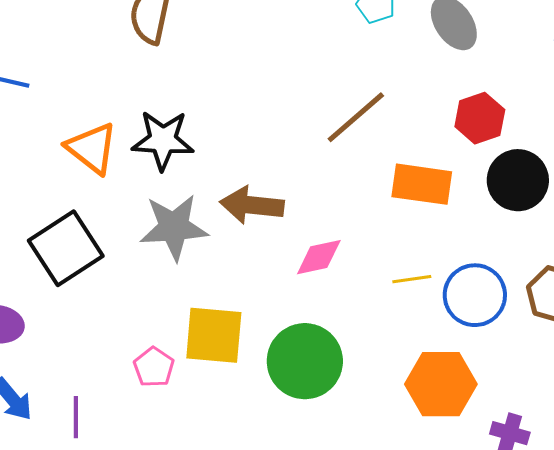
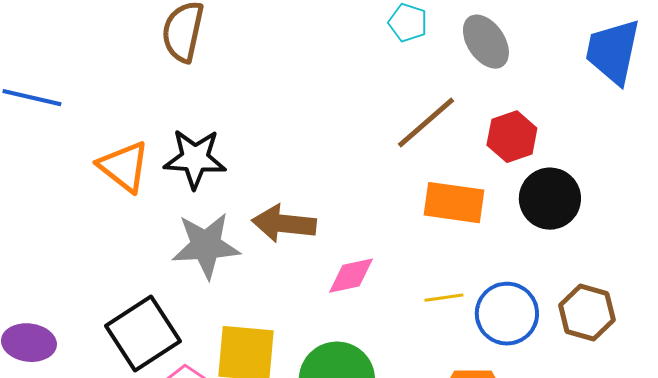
brown line: (356, 117) -> (426, 123), moved
black square: (66, 248) -> (143, 334), moved

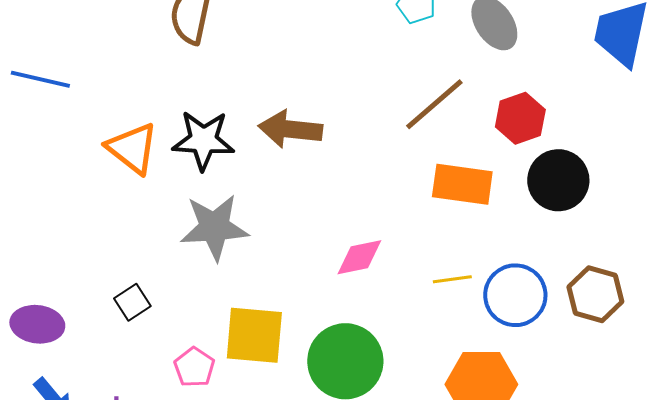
brown arrow: (284, 224) -> (290, 129), moved
black square: (143, 334) -> (132, 302), moved, size x0.5

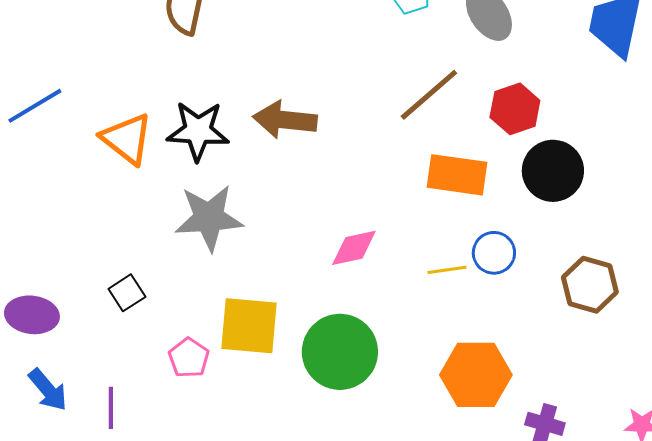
blue line: (40, 79) -> (35, 106), moved, turned -44
blue circle: (515, 295) -> (494, 253), moved, size x0.7

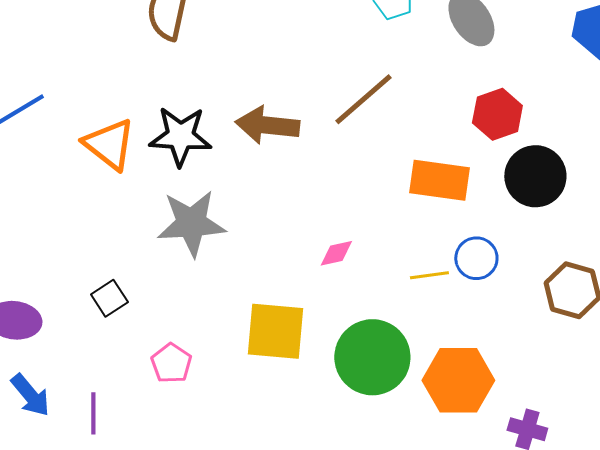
brown line: (429, 95) -> (363, 99), moved
pink diamond: (354, 248) -> (336, 253), size x0.7
yellow square: (249, 326) -> (275, 331), moved
green circle: (340, 352) -> (372, 357), moved

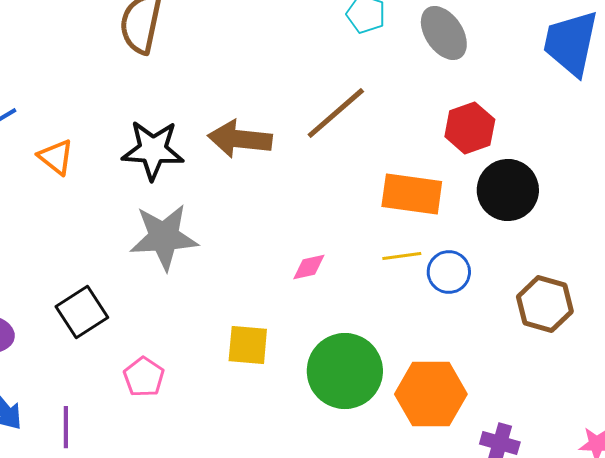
orange triangle: (109, 144) -> (56, 157), moved, size x0.7
yellow line: (429, 275) -> (402, 256), moved
black square: (109, 298) -> (82, 312), size x1.4
yellow square: (275, 331) -> (248, 345), size x0.7

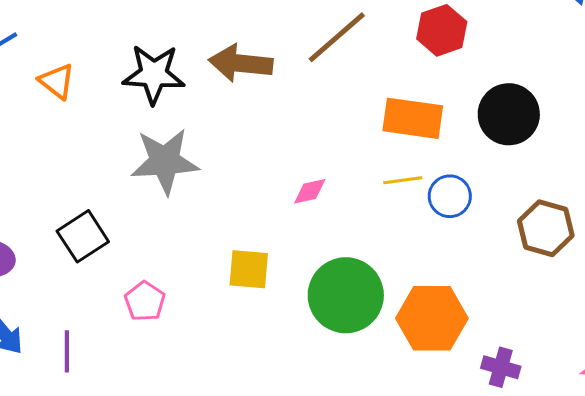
red hexagon: (470, 128) -> (442, 30), moved

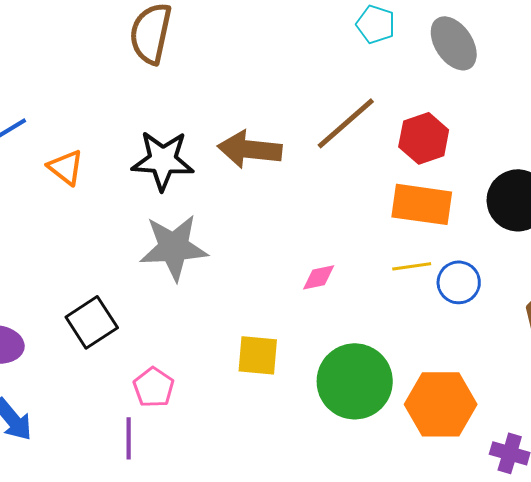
red hexagon: (442, 30) -> (424, 138), moved
purple line: (67, 351) -> (129, 438), moved

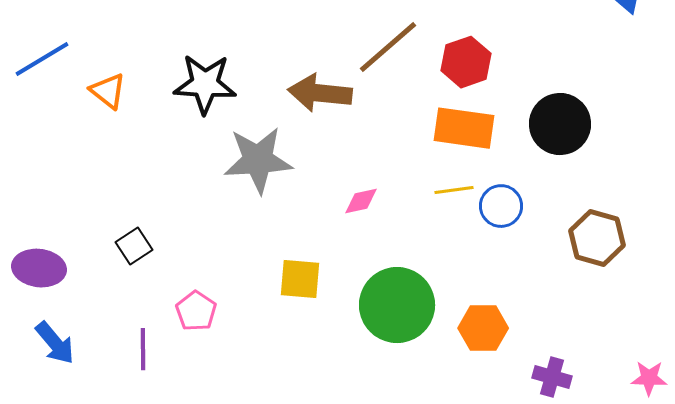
brown arrow: (250, 149) -> (320, 93), moved
gray star: (174, 247) -> (258, 160), moved
black square: (92, 322) -> (134, 246), size x0.7
orange hexagon: (441, 404) -> (483, 328), size x0.7
purple line: (129, 438) -> (143, 349), moved

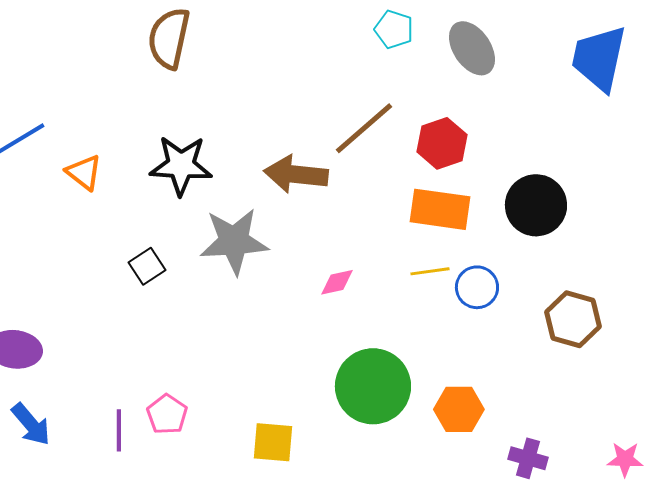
black square: (134, 246) -> (147, 266), moved
yellow square: (300, 279) -> (273, 442), moved
pink pentagon: (196, 311) -> (167, 414), moved

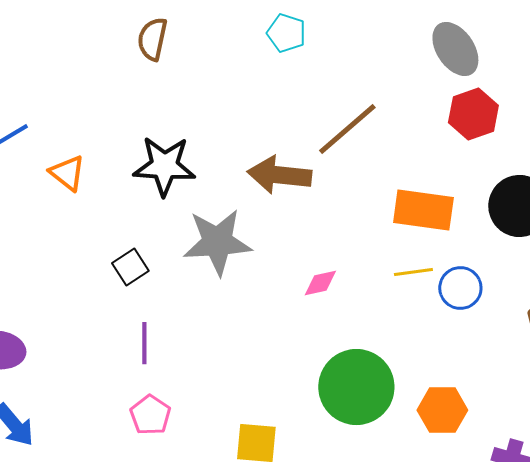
cyan pentagon: (394, 29) -> (286, 33), moved
brown semicircle: (169, 38) -> (152, 39), size x0.7
red hexagon: (442, 143) -> (473, 114), moved
purple line: (119, 430) -> (144, 343), moved

